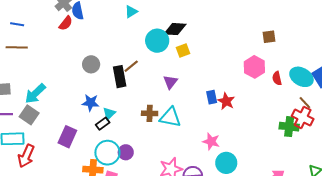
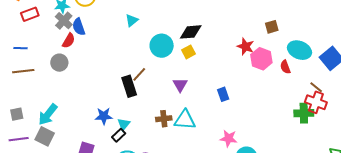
black diamond: (175, 29) -> (191, 32), moved
gray circle: (91, 64) -> (59, 63), moved
cyan ellipse: (301, 77) -> (299, 50), moved
red star: (226, 101) -> (246, 47), moved

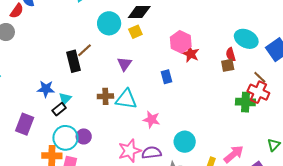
brown square: (272, 27) -> (228, 65), moved
red star: (246, 47) -> (191, 54), moved
pink hexagon: (261, 59) -> (181, 42), moved
pink star: (229, 138) -> (152, 120), moved

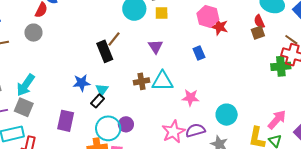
yellow square: (135, 32) -> (162, 13), turned 32

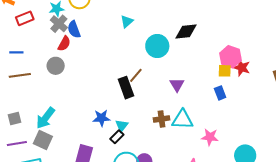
yellow square: (162, 13) -> (225, 71), moved

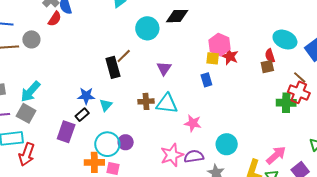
gray circle: (56, 66) -> (31, 39), moved
black rectangle: (117, 137) -> (82, 115), moved

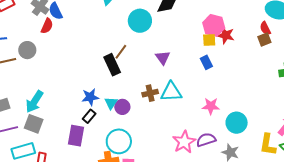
pink star: (193, 123) -> (211, 106), moved
purple circle: (126, 142) -> (122, 107), moved

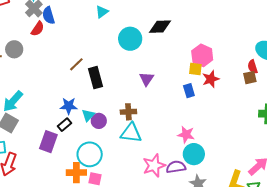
red star: (226, 35) -> (211, 79), moved, turned 30
brown line: (121, 52) -> (76, 64), moved
cyan triangle: (171, 92) -> (131, 133), moved
cyan circle: (237, 123) -> (194, 154), moved

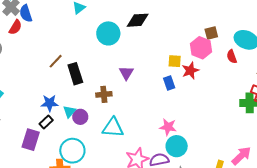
pink hexagon: (202, 55) -> (201, 48), moved
brown square: (250, 78) -> (211, 33), moved
brown cross: (128, 112) -> (104, 94), moved

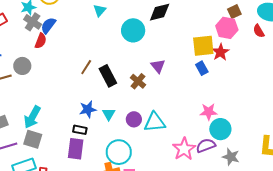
blue semicircle: (26, 13) -> (48, 25), turned 66
yellow square: (175, 61) -> (203, 46), size x1.6
brown cross: (104, 94) -> (138, 81), moved, turned -35
purple circle: (80, 117) -> (134, 119), moved
black rectangle: (46, 122) -> (80, 130), moved, turned 64

